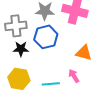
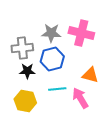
pink arrow: (74, 76) -> (80, 98), size x1.5
cyan line: (51, 84) -> (57, 89), moved

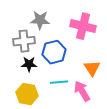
gray star: (51, 33) -> (40, 20), moved
orange triangle: (90, 75) -> (92, 68), turned 42

